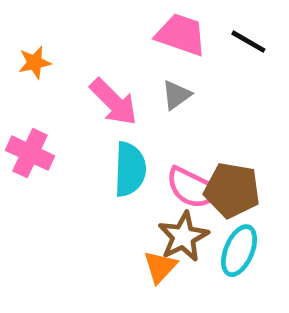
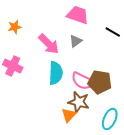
black line: (248, 42) -> (113, 32), moved
brown star: (183, 237) -> (79, 102), turned -30
cyan ellipse: (239, 251) -> (110, 119), moved

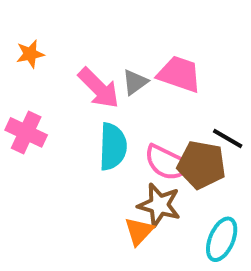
pink trapezoid: (78, 15) -> (179, 74), moved
black line: (113, 32) -> (228, 139), moved
gray triangle: (76, 41) -> (135, 82), moved

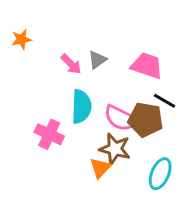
pink trapezoid: (179, 74) -> (147, 66), moved
pink arrow: (99, 88) -> (71, 64), size x0.7
pink cross: (26, 132) -> (49, 134), moved

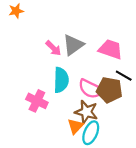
orange star: (21, 39) -> (16, 11), moved
gray triangle: (97, 60) -> (73, 45), size x1.5
cyan ellipse: (160, 174) -> (91, 133), moved

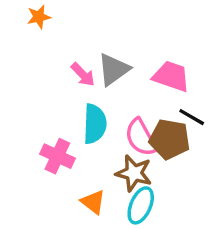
orange star: (16, 11) -> (39, 17), moved
pink semicircle: (91, 89) -> (141, 137), turned 35
orange triangle: (75, 126) -> (93, 202), moved, turned -35

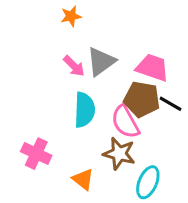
orange star: (39, 17) -> (71, 16), moved
brown pentagon: (170, 139) -> (142, 99), moved
pink cross: (57, 156) -> (36, 154), moved
cyan ellipse: (141, 205) -> (148, 182), moved

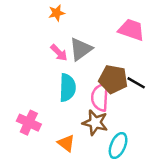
pink trapezoid: (152, 68) -> (131, 30), moved
pink semicircle: (125, 122) -> (100, 97), turned 32

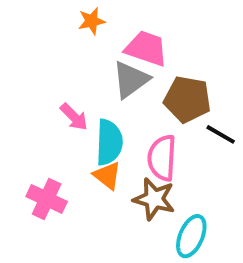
pink trapezoid: (131, 30) -> (146, 48), moved
pink arrow: (59, 53) -> (74, 117), moved
brown pentagon: (113, 79) -> (187, 99), moved
orange triangle: (66, 143) -> (107, 175), moved

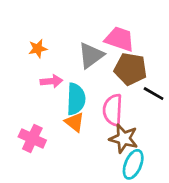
orange star: (92, 21) -> (38, 49), moved
pink trapezoid: (146, 48) -> (120, 39), moved
pink arrow: (74, 117) -> (51, 81), turned -50
brown star: (154, 199) -> (124, 138), moved

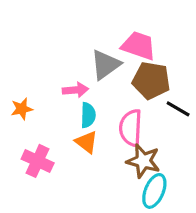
orange star: (38, 49) -> (22, 109), moved
pink arrow: (51, 81) -> (75, 90), moved
cyan semicircle: (76, 99) -> (88, 115), size x0.7

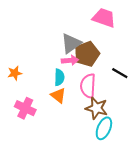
pink trapezoid: (139, 46) -> (104, 18), moved
brown pentagon: (151, 80) -> (87, 54), moved, turned -30
pink arrow: (75, 90) -> (70, 60), moved

